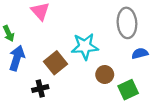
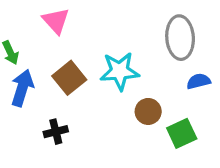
brown square: (56, 63) -> (69, 78), moved

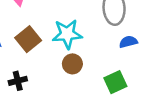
brown circle: (148, 111) -> (72, 64), moved

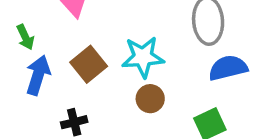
blue semicircle: (128, 42) -> (228, 68), size x1.5

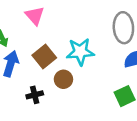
brown circle: (150, 99) -> (63, 79), moved

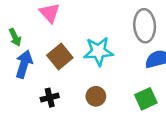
brown circle: (63, 79) -> (96, 96), moved

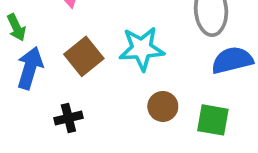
brown circle: (96, 96) -> (163, 106), moved
green square: (146, 99) -> (213, 120), turned 35

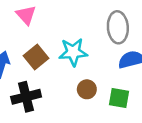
black cross: (68, 118) -> (26, 97), size x1.6

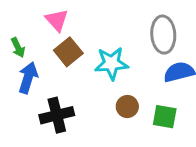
brown square: (36, 57) -> (68, 52), moved

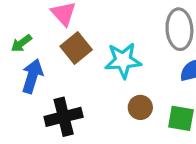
green arrow: (18, 47) -> (21, 43), turned 78

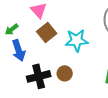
blue arrow: (32, 76) -> (19, 50), turned 145
brown circle: (140, 107) -> (65, 73), moved

